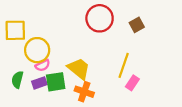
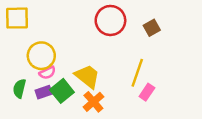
yellow square: (15, 30) -> (17, 18), moved
green square: (56, 82) -> (62, 91), turned -30
orange cross: (84, 92) -> (93, 102), turned 30

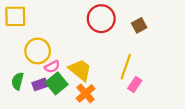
pink semicircle: (47, 73) -> (52, 67), moved

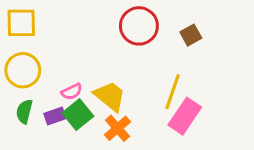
yellow circle: (38, 51) -> (23, 70), moved
pink rectangle: (135, 84) -> (185, 116), size x1.6

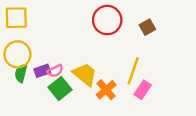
green semicircle: (24, 111) -> (21, 73), moved
purple rectangle: (55, 116) -> (42, 71), moved
pink rectangle: (185, 116) -> (143, 90), size x0.7
orange cross: (118, 128) -> (106, 90), moved

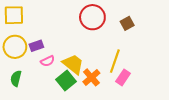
purple rectangle: (42, 71) -> (36, 46), moved
green semicircle: (21, 73) -> (16, 78), moved
green square: (60, 89) -> (66, 80), moved

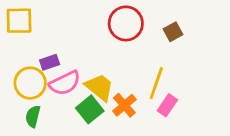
yellow circle: (15, 47) -> (30, 83), moved
pink semicircle: (48, 61) -> (65, 83), size x1.6
green semicircle: (16, 78) -> (33, 116), moved

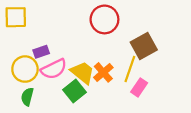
brown square: (173, 32) -> (144, 46), moved, size x1.6
orange cross: (124, 105) -> (103, 72), moved

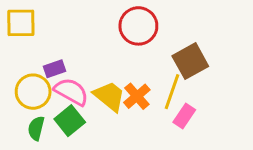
pink semicircle: (54, 69) -> (71, 92), turned -125
green square: (75, 91) -> (70, 121), moved

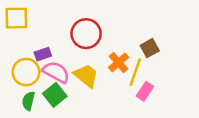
red circle: (138, 26) -> (86, 34), moved
brown square: (190, 61) -> (150, 48), size x0.7
orange cross: (137, 96) -> (118, 62), moved

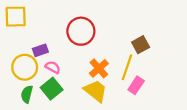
orange cross: (118, 62) -> (99, 68), moved
pink semicircle: (56, 72) -> (53, 67), size x0.6
yellow trapezoid: (86, 76) -> (96, 91), moved

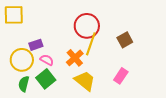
red circle: (81, 31) -> (87, 26), moved
yellow line: (127, 67) -> (91, 44), moved
orange cross: (99, 68) -> (75, 58), moved

